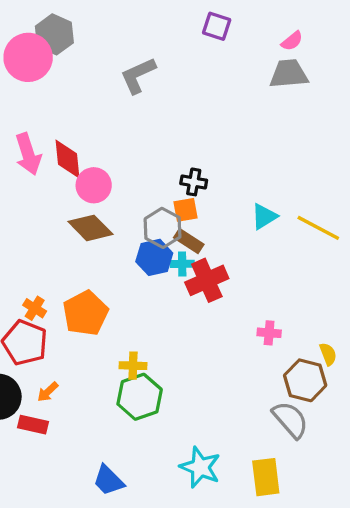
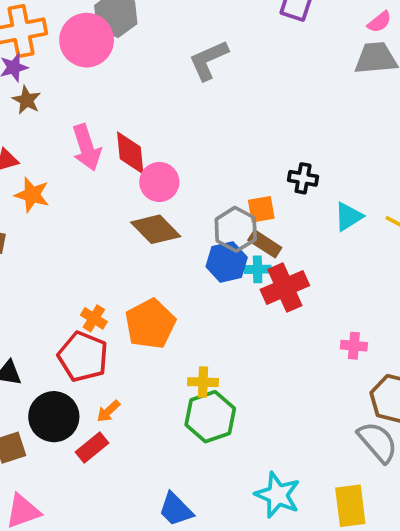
black cross: (194, 182) -> (303, 178), moved
red rectangle: (33, 425) -> (92, 448), turned -52

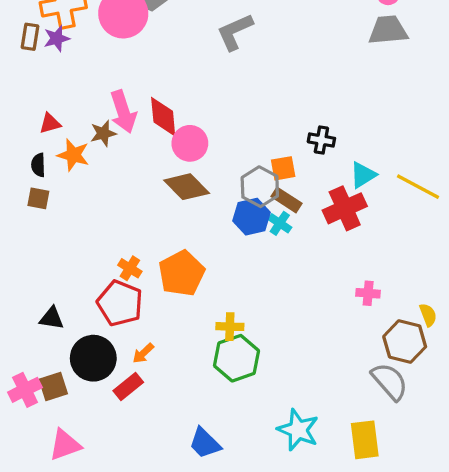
brown star: (27, 100) -> (103, 133), moved, turned 30
cyan cross: (258, 269) -> (280, 223), turned 35
red cross: (285, 287) -> (345, 208), moved

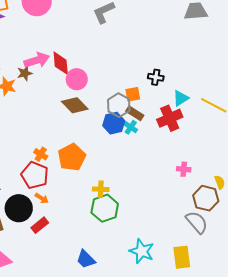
pink arrow: (123, 112) -> (37, 60), turned -90
orange arrow: (143, 353) -> (42, 198), moved, turned -104

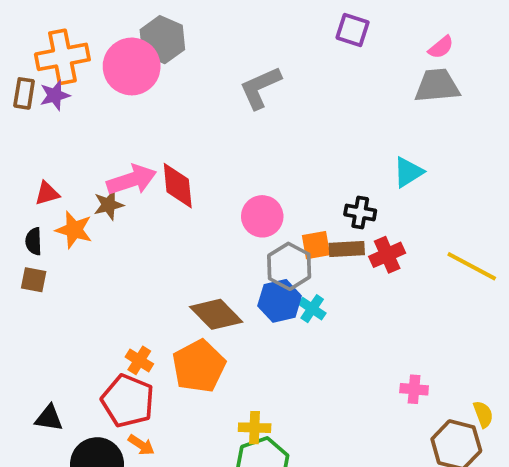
pink circle: (77, 79) -> (262, 216), moved
cyan triangle: (181, 98) -> (408, 172), moved
brown diamond: (75, 105) -> (216, 314), moved
brown rectangle: (135, 113) -> (347, 249), moved, turned -36
red cross: (170, 118) -> (387, 255), moved, size x0.7

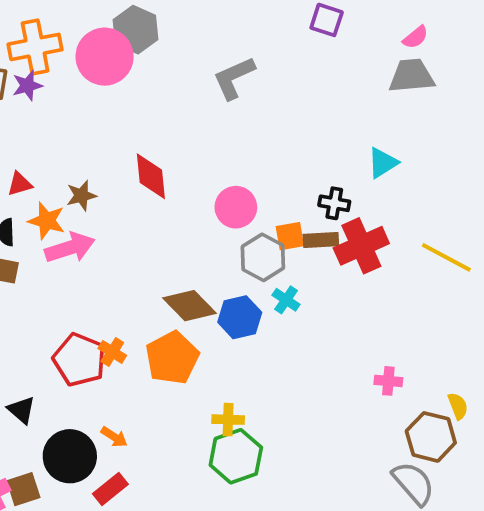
pink arrow: (132, 180) -> (70, 248), moved
red cross: (387, 255) -> (361, 246), size x1.5
blue hexagon: (280, 301) -> (240, 317), moved
red pentagon: (128, 401) -> (79, 360), moved
black triangle: (49, 418) -> (22, 410), turned 32

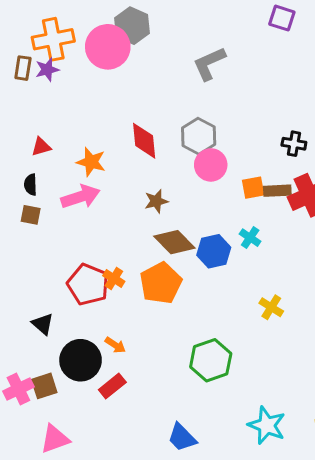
brown star: (81, 196) -> (156, 201), moved
black cross: (334, 203) -> (294, 144), moved
orange star: (47, 221) -> (91, 162), moved
gray hexagon: (263, 257) -> (199, 136), moved
yellow cross: (228, 420) -> (271, 307), moved, turned 30

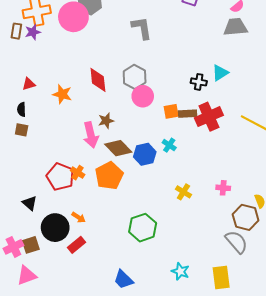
gray L-shape: (209, 63) -> (142, 28), turned 105
pink arrow: (81, 197) -> (91, 135), moved, turned 95
cyan star: (267, 425) -> (180, 271), size x0.7
pink triangle: (55, 439) -> (27, 275), moved

